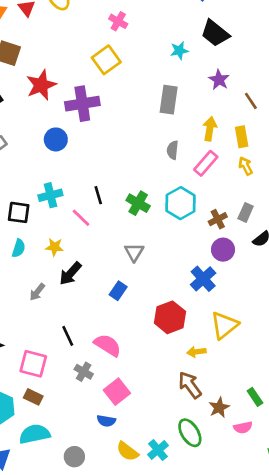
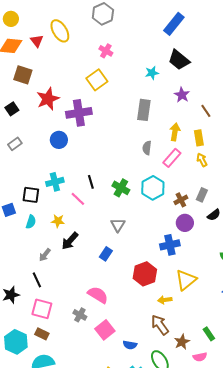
blue cross: (203, 279) -> (170, 245), turned 30
black line: (68, 336) -> (37, 280), moved
blue semicircle: (106, 421) -> (130, 345), moved

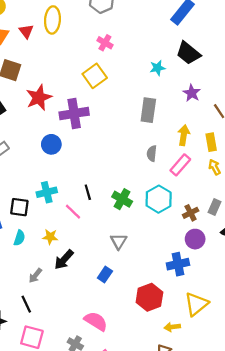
yellow ellipse: (60, 31) -> (52, 20), turned 35

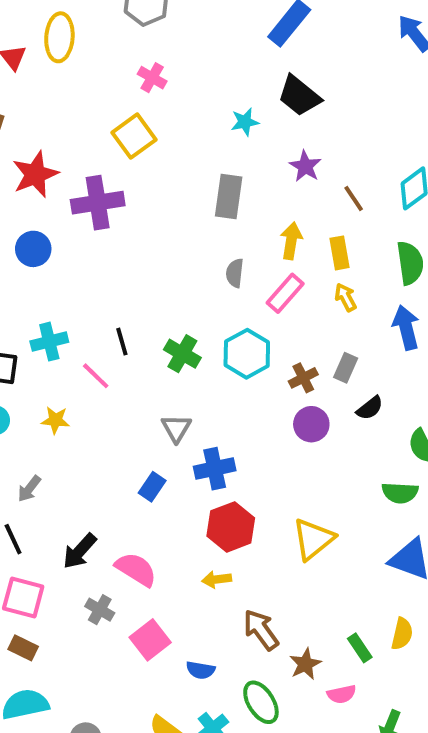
blue circle: (51, 144) -> (33, 249), moved
black arrow: (64, 260) -> (80, 551), moved
blue cross: (178, 264) -> (215, 469), moved
yellow arrow: (172, 327) -> (217, 579), moved

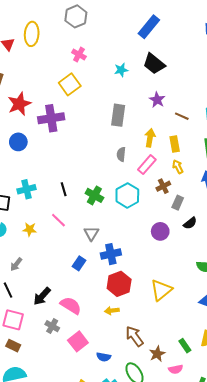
cyan star: (245, 122) -> (121, 70), moved
brown line: (354, 199) -> (182, 116), turned -32
pink line: (96, 376) -> (58, 220), moved
brown cross: (303, 378) -> (163, 186), moved

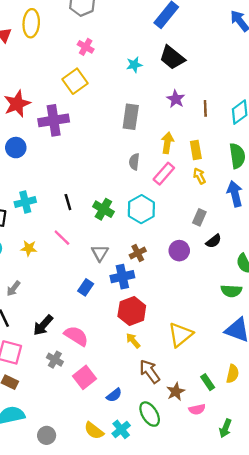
brown line: (182, 116) -> (205, 108), moved, turned 64
brown cross: (163, 186) -> (138, 253), moved
yellow triangle: (161, 290) -> (180, 335), moved
yellow arrow: (112, 311) -> (133, 341), moved, turned 56
blue semicircle: (104, 357) -> (114, 395), turned -48

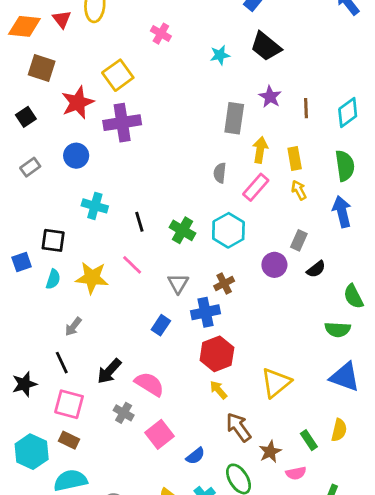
yellow square: (75, 81) -> (118, 75), moved
gray rectangle: (131, 117) -> (234, 118), moved
cyan cross: (25, 202) -> (95, 206), moved, turned 30
yellow star: (29, 248) -> (92, 278), size x1.6
purple circle: (179, 251) -> (274, 265), moved

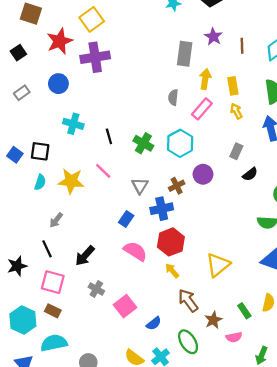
blue square: (22, 262) -> (15, 155), moved, turned -35
purple circle: (274, 265) -> (203, 174), moved
pink semicircle: (149, 384) -> (135, 251), moved

